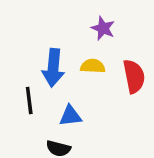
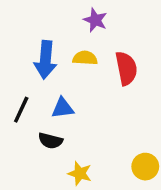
black line: (29, 100) -> (21, 110), moved, turned 32

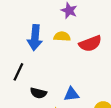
red semicircle: (126, 68) -> (90, 44), turned 80
blue triangle: (63, 108) -> (71, 94), moved

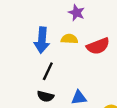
black line: (18, 72) -> (48, 71), moved

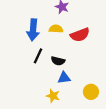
black semicircle: (45, 96) -> (58, 61), moved

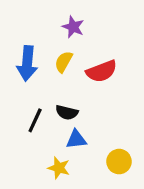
yellow semicircle: (56, 29) -> (64, 62), turned -64
black line: (38, 56) -> (35, 120), moved

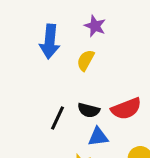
blue arrow: (27, 63) -> (50, 42), moved
red semicircle: (102, 71) -> (126, 109), moved

